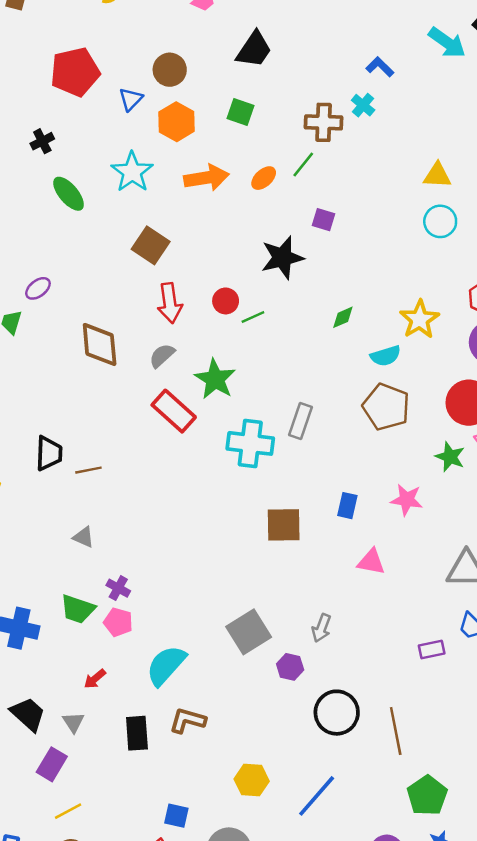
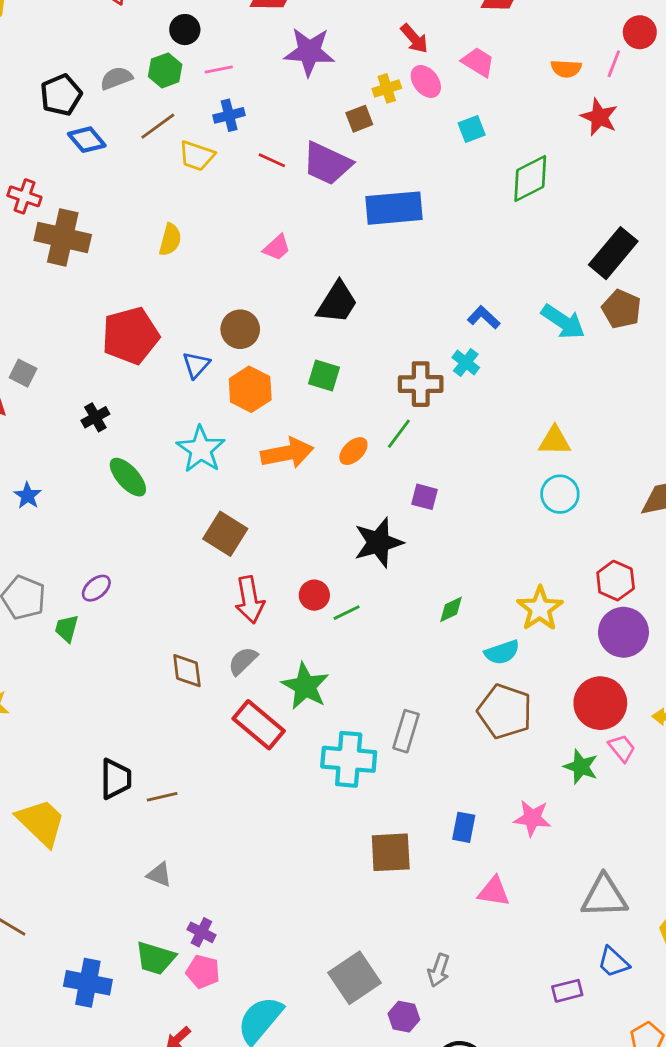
cyan arrow: (447, 42) -> (563, 322), moved
brown diamond: (100, 344) -> (187, 671), moved, size x0.7

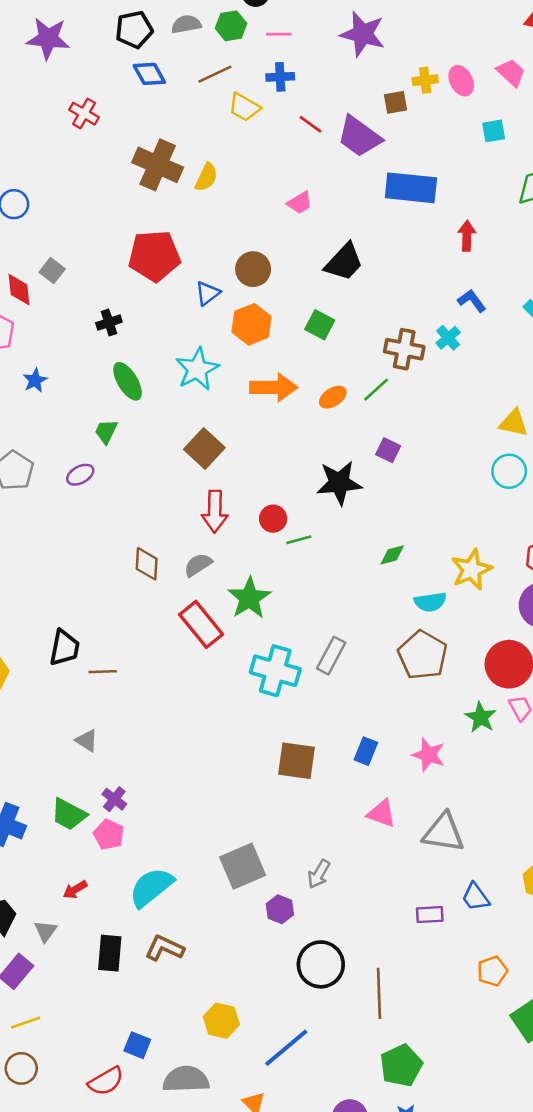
red arrow: (414, 38) -> (467, 236), moved, turned -148
brown cross: (63, 237) -> (158, 165), moved
green trapezoid: (67, 628) -> (106, 431), moved
gray triangle: (604, 896) -> (444, 833), moved

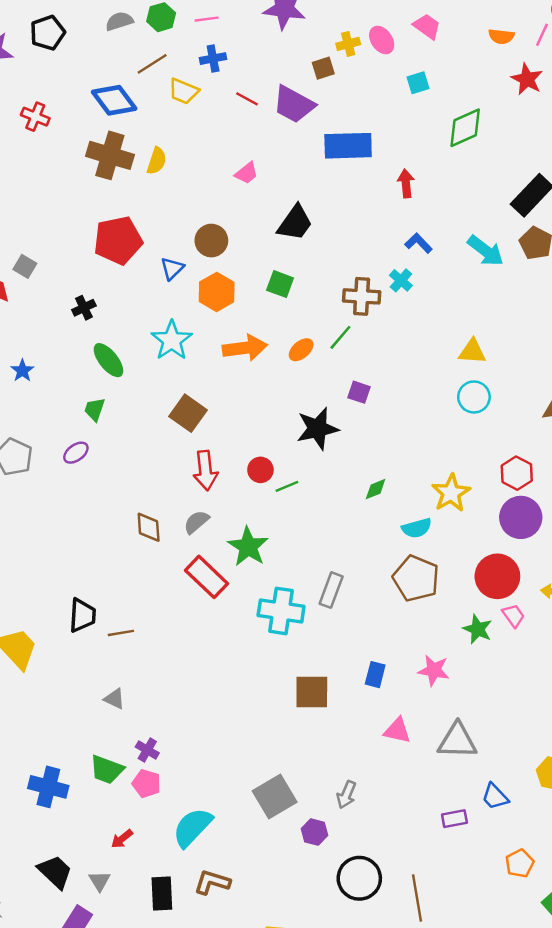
black pentagon: (134, 30) -> (48, 33), moved
blue diamond: (149, 74) -> (114, 100), moved, size x1.4

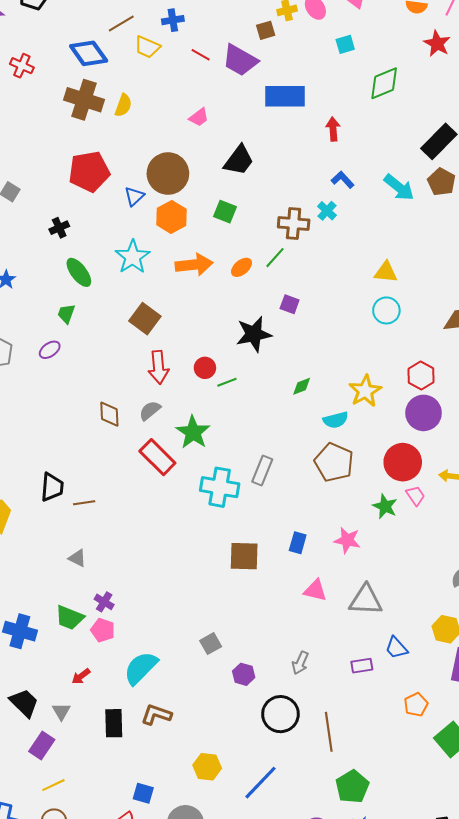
brown circle: (211, 241) -> (168, 174), size x1.5
gray arrow: (346, 795) -> (300, 663), moved
gray square: (275, 797) -> (211, 644), size x0.6

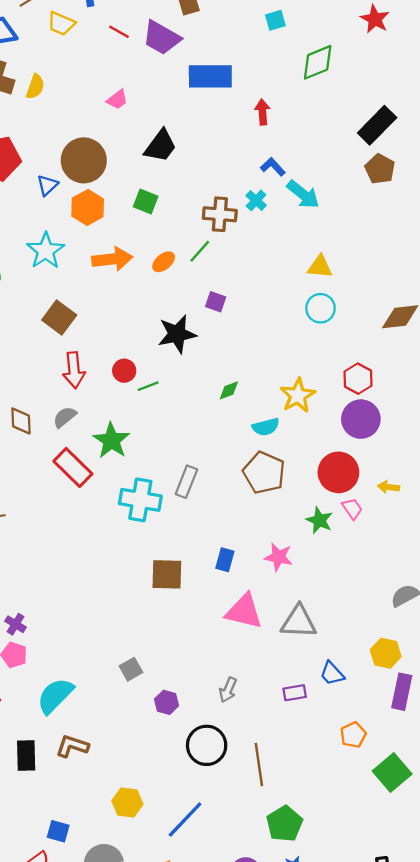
cyan arrow: (399, 187) -> (303, 194), moved
pink triangle: (315, 590) -> (244, 611), size x1.5

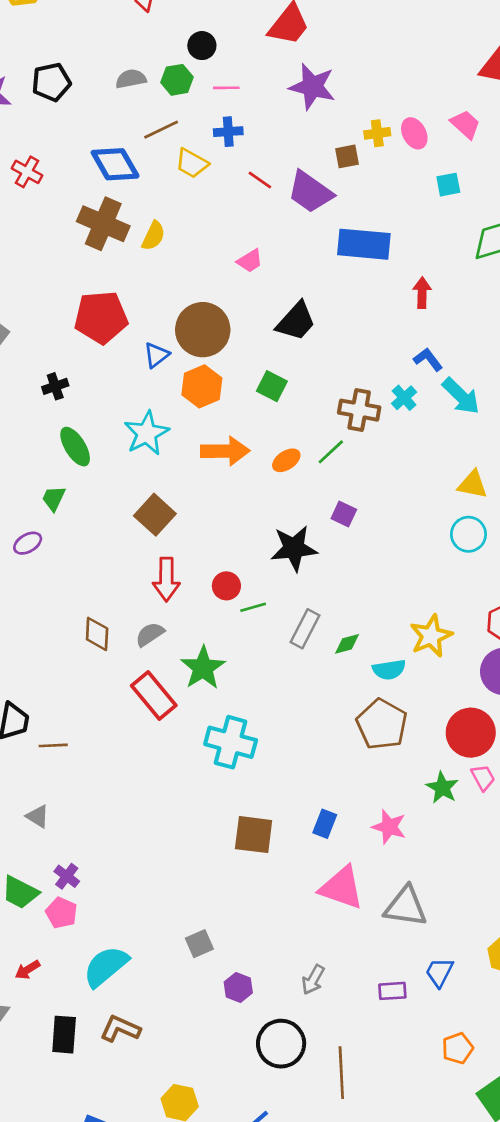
green diamond: (229, 390) -> (347, 644), moved
gray rectangle: (186, 482) -> (305, 629), moved
blue trapezoid: (332, 673) -> (439, 972), turned 64

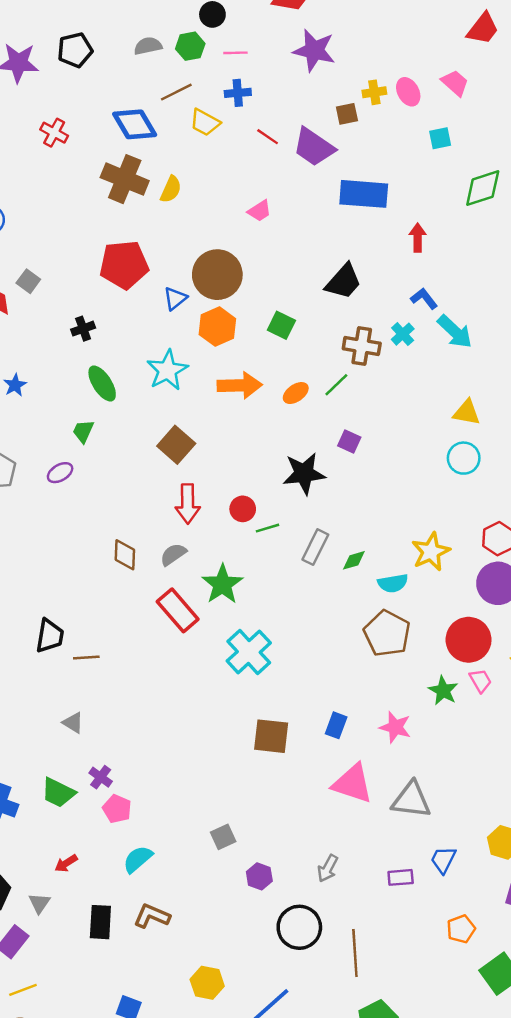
black trapezoid: (296, 321) -> (344, 281), moved
cyan cross: (231, 742) -> (249, 652), turned 33
pink pentagon: (61, 913) -> (117, 809), moved
cyan semicircle: (106, 966) -> (138, 859), size x0.7

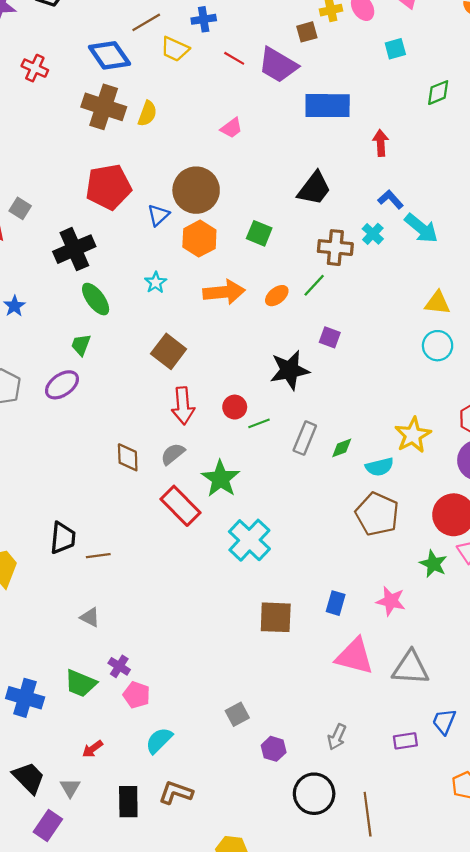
green diamond: (483, 188) -> (438, 93), size x0.7
black cross: (83, 329) -> (74, 249), size x1.8
cyan star: (167, 370) -> (156, 283), size x0.6
purple ellipse: (60, 473) -> (62, 385), size x1.4

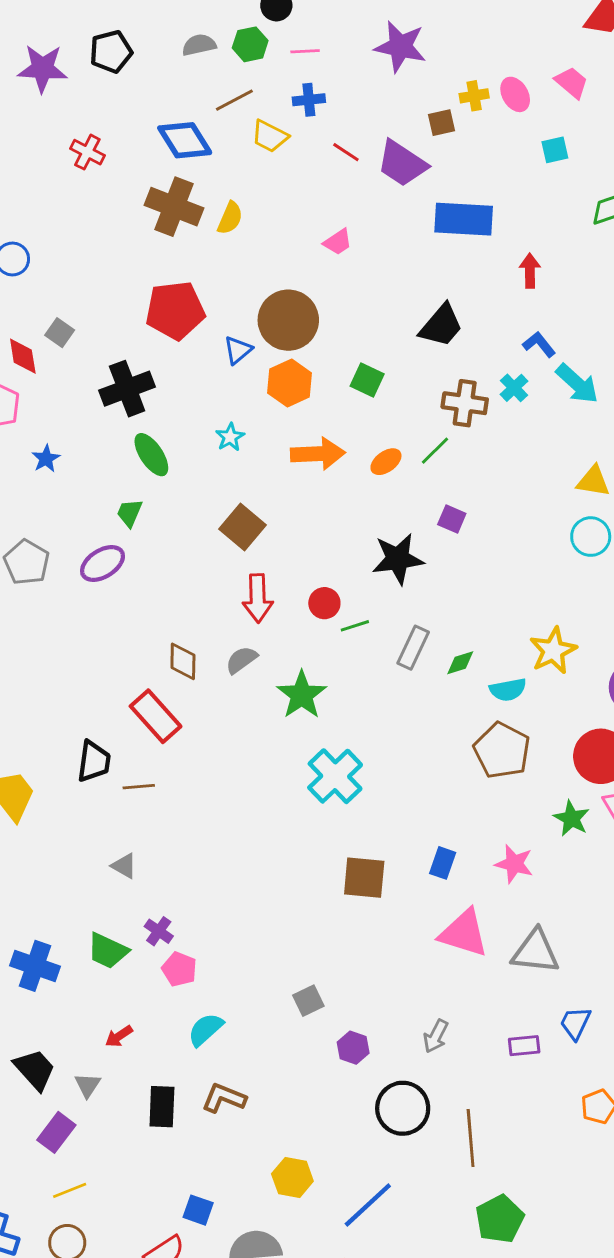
red rectangle: (181, 506) -> (156, 716), moved

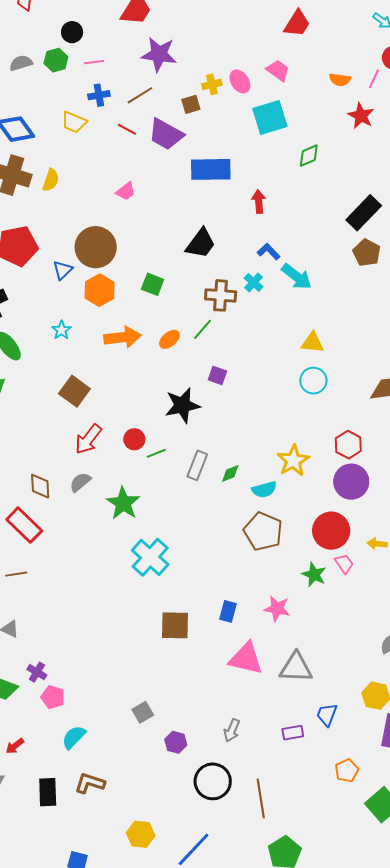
brown line: (234, 100) -> (140, 95), moved
cyan square: (555, 150) -> (270, 118), size x1.8
red arrow: (258, 598) -> (88, 439), turned 44

